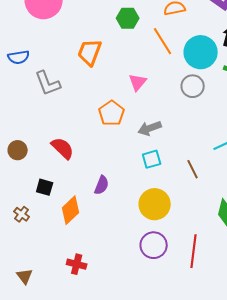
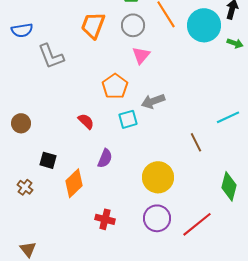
gray circle: (193, 86) -> (133, 25), moved
red semicircle: (63, 148) -> (86, 121), moved, size x0.7
cyan square: (152, 159) -> (128, 119), moved
red line: (194, 251) -> (197, 224), turned 44
red cross: (77, 264) -> (105, 219), moved

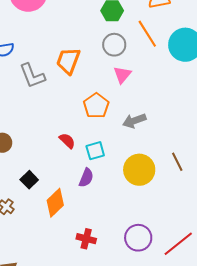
orange trapezoid: (93, 25) -> (68, 61), moved
cyan square: (128, 119) -> (95, 151), moved
black square: (48, 160) -> (29, 180), turned 30
yellow circle: (158, 177) -> (139, 170), moved

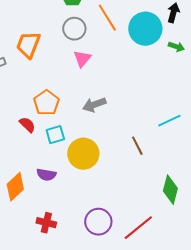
orange pentagon: (96, 106) -> (46, 103), moved
yellow circle: (139, 170) -> (83, 154), moved
purple semicircle: (86, 178) -> (46, 175), moved, turned 78

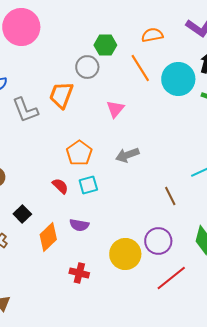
gray circle: (74, 29) -> (87, 67), moved
red semicircle: (27, 125) -> (60, 186), moved
yellow circle: (83, 154) -> (125, 254), moved
purple circle: (98, 222) -> (158, 241), moved

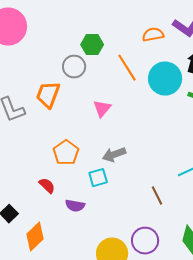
orange semicircle: (152, 35) -> (153, 35), moved
cyan square: (88, 185) -> (98, 178), moved
purple semicircle: (79, 225) -> (75, 206), moved

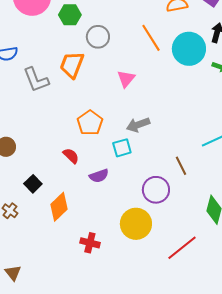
green hexagon: (92, 45) -> (70, 15), moved
purple semicircle: (75, 206) -> (99, 176), turned -30
purple circle: (145, 241) -> (156, 190), moved

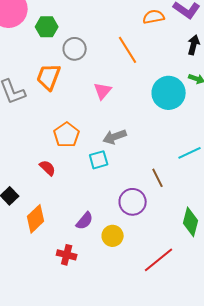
cyan circle: (189, 49) -> (169, 93), moved
purple semicircle: (99, 176) -> (85, 221), moved, turned -30
yellow circle: (136, 224) -> (113, 236), size x0.7

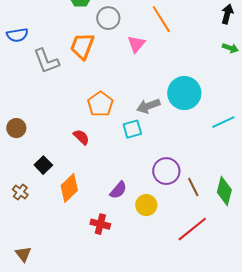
pink triangle: (103, 91) -> (136, 44), moved
cyan circle: (169, 93) -> (184, 93), moved
brown line: (158, 178) -> (193, 187), moved

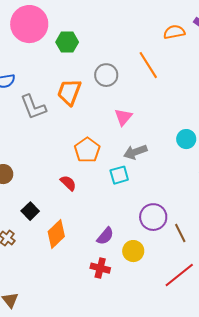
gray circle: (108, 18) -> (106, 75), moved
pink triangle: (136, 44) -> (123, 117), moved
cyan circle: (184, 93) -> (186, 139), moved, size x0.6
red cross: (100, 224) -> (100, 268), moved

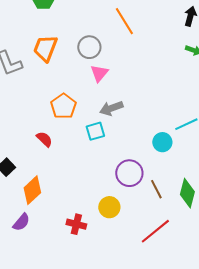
gray circle: (106, 75) -> (89, 47), moved
cyan circle: (186, 139) -> (162, 142), moved
purple semicircle: (105, 236) -> (21, 222), moved

